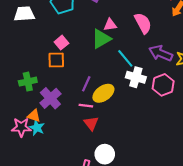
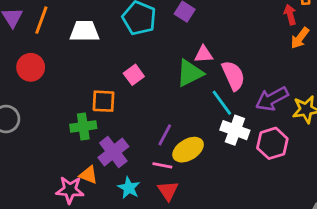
pink semicircle: (143, 23) -> (233, 76), moved
purple arrow: (161, 53) -> (272, 99), turned -55
orange square: (56, 60) -> (104, 101), moved
cyan star: (37, 128) -> (129, 188), moved

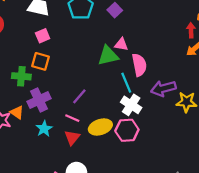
pink square: (134, 75) -> (43, 36), moved
pink hexagon: (272, 143) -> (127, 130), moved
yellow ellipse: (188, 150) -> (100, 127), moved

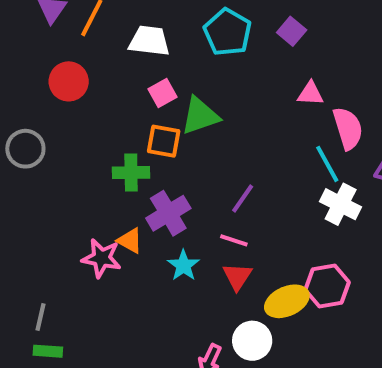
green triangle: (108, 56) -> (200, 116), moved
yellow ellipse: (100, 127) -> (287, 301), moved
pink hexagon: (127, 130) -> (327, 286), moved

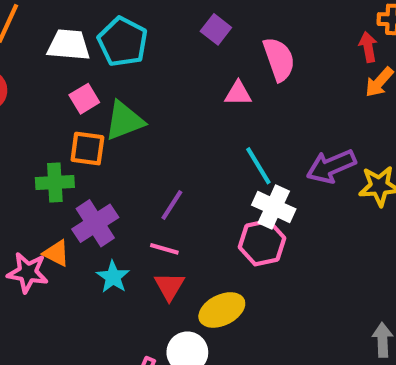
cyan pentagon: (228, 32) -> (123, 42), moved
pink semicircle: (348, 128) -> (279, 59), moved
pink hexagon: (327, 286) -> (262, 243), moved

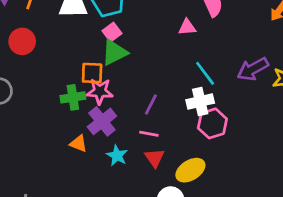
pink square: (84, 99) -> (112, 32), moved
white cross: (274, 207) -> (200, 101), moved, turned -32
pink star: (28, 272) -> (100, 91), moved

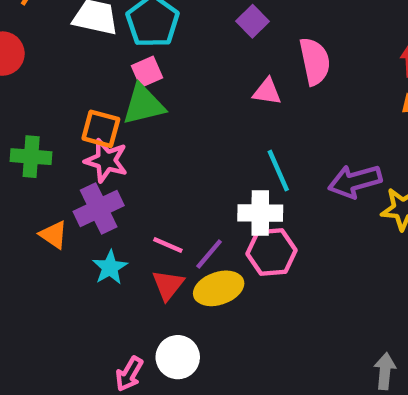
green cross: (73, 97) -> (31, 157), moved
purple line: (151, 105) -> (209, 254), moved
yellow ellipse: (190, 170) -> (219, 288), moved

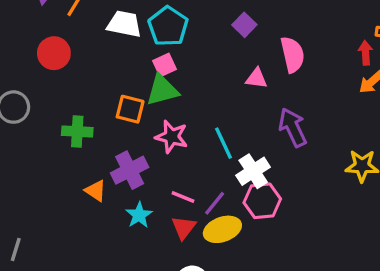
pink star: (106, 160) -> (172, 137), moved
cyan line: (278, 171) -> (223, 143), moved
purple arrow: (355, 181) -> (293, 127), moved, turned 81
white cross: (260, 213) -> (253, 171), turned -32

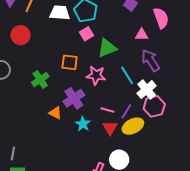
green triangle: (162, 90) -> (107, 48), moved
purple arrow: (293, 127) -> (151, 60), moved
green cross: (77, 131) -> (40, 79), turned -30

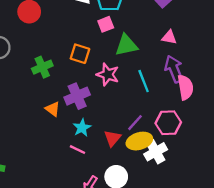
pink semicircle: (161, 18) -> (185, 87), moved
white cross: (147, 90) -> (156, 152), moved
pink line: (107, 110) -> (77, 150), moved

